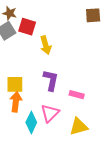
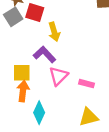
purple L-shape: (51, 80) -> (44, 54), moved, turned -55
pink triangle: (50, 113) -> (58, 76), moved

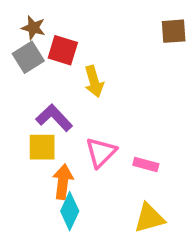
purple L-shape: (44, 54) -> (54, 118), moved
orange arrow: (23, 91) -> (63, 182), moved

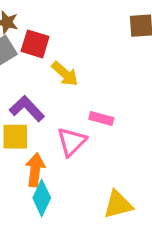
yellow arrow: (94, 81) -> (65, 74), turned -32
pink rectangle: (146, 164) -> (101, 118), moved

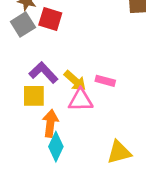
yellow arrow: (65, 74) -> (75, 81), moved
pink triangle: (72, 142) -> (81, 100), turned 44

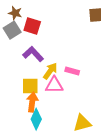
purple L-shape: (43, 73) -> (33, 54), moved
yellow arrow: (75, 81) -> (50, 71), turned -96
yellow square: (34, 96) -> (30, 86), moved

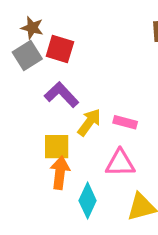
pink triangle: (54, 85) -> (120, 163), moved
cyan diamond: (36, 119) -> (88, 201), moved

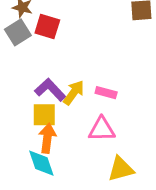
purple L-shape: (62, 95) -> (50, 90), moved
cyan diamond: (88, 201) -> (41, 163), moved, turned -44

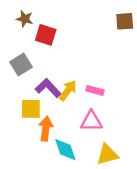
gray square: (18, 32) -> (21, 64), moved
yellow square: (44, 115) -> (31, 109), moved
cyan diamond: (41, 163) -> (65, 150), moved

